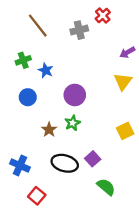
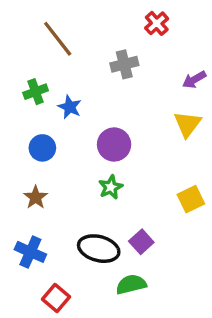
gray cross: (79, 30) -> (124, 64), moved
brown star: (49, 130) -> (36, 197), moved
green semicircle: (106, 187) -> (131, 284), moved, turned -54

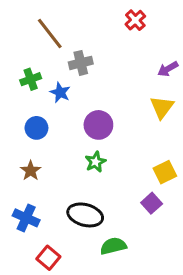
gray cross: (124, 64) -> (81, 63), moved
purple square: (141, 242) -> (152, 203), moved

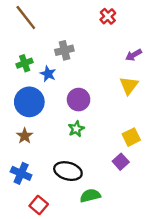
brown line: (50, 33) -> (26, 17), moved
blue circle: (36, 128) -> (29, 102), size x1.6

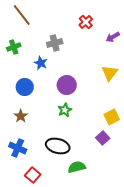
red cross: (108, 16) -> (86, 22), moved
purple arrow: (134, 55) -> (113, 37), moved
green cross: (25, 63) -> (14, 47), moved
blue circle: (29, 102) -> (25, 87), size x0.7

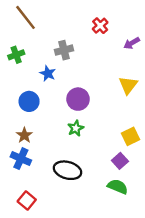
blue cross: (18, 148) -> (21, 159), moved
green semicircle: (77, 167) -> (118, 187), moved, turned 36
red square: (33, 175) -> (27, 201), moved

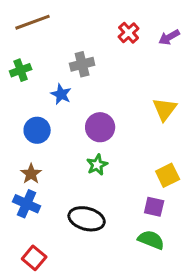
brown line: (26, 17) -> (33, 22), turned -72
purple arrow: (132, 43) -> (169, 37), moved
purple square: (120, 161) -> (154, 207), turned -35

